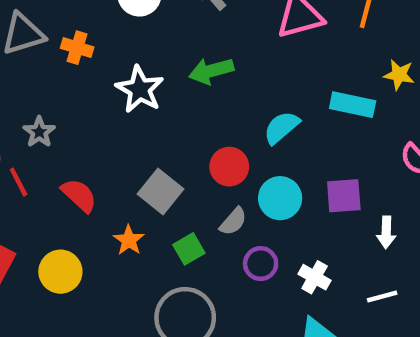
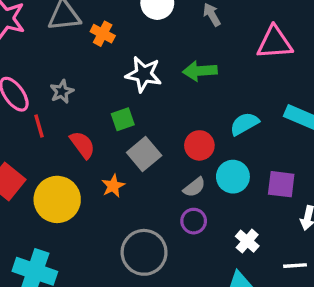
white star: (140, 89) -> (144, 74), turned -30
green square: (189, 249) -> (123, 119), moved
purple circle: (261, 264) -> (194, 221), moved
yellow circle: (60, 272) -> (57, 199), size x1.4

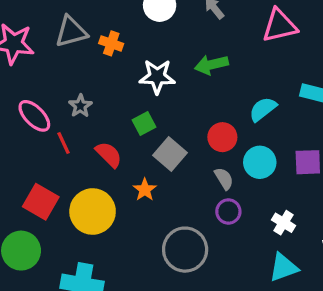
gray semicircle: (194, 187) -> (224, 179), turned -75

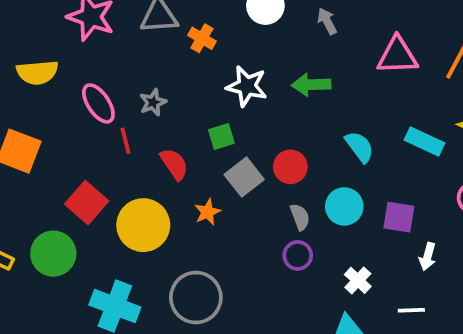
cyan semicircle: (263, 109) -> (360, 147), turned 80
red circle: (222, 137) -> (290, 167), moved
gray circle: (185, 250) -> (196, 298), moved

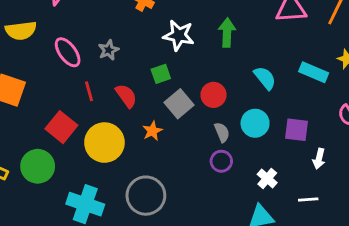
green arrow: (311, 85) -> (227, 33), turned 96
red line: (126, 141) -> (89, 91), moved

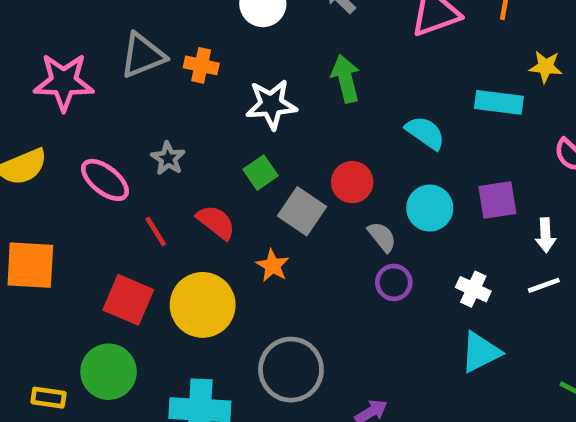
white line: (308, 199) -> (544, 285), moved

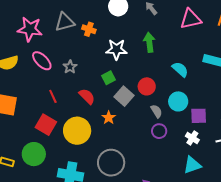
pink ellipse: (105, 180) -> (42, 61), moved
purple square: (497, 200) -> (199, 116), moved
red line: (156, 231) -> (53, 96), moved

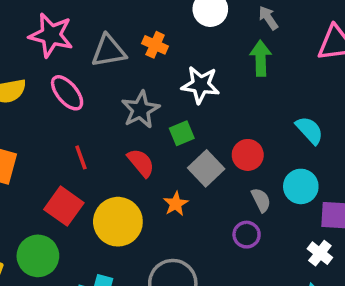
gray triangle: (65, 22) -> (109, 51), moved
green arrow: (149, 42) -> (261, 58), moved
gray star: (70, 67) -> (141, 110), moved, size x1.5
purple circle: (159, 131) -> (247, 235), moved

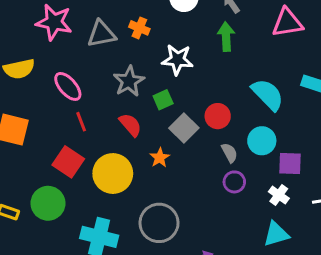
pink ellipse: (67, 93) -> (68, 86), moved
cyan semicircle: (309, 130) -> (268, 95), size x1.4
purple circle: (247, 235) -> (234, 182), moved

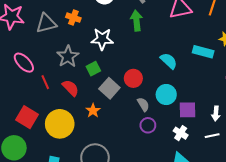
cyan semicircle: (268, 95) -> (169, 61), size x0.7
red line: (81, 122) -> (45, 82), moved

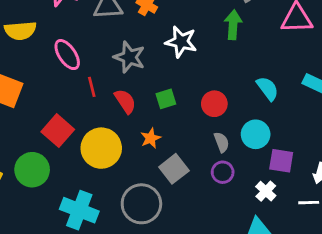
gray star: (68, 57) -> (129, 57), turned -30
green square: (93, 69) -> (166, 99), moved
gray square: (109, 88) -> (174, 169), moved

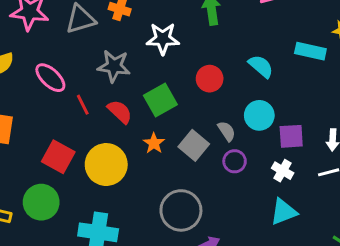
green square: (166, 99) -> (160, 100), size x1.5
red circle: (214, 104) -> (210, 79), moved
gray square: (174, 169) -> (194, 145), moved
gray circle: (141, 204) -> (181, 210), moved

